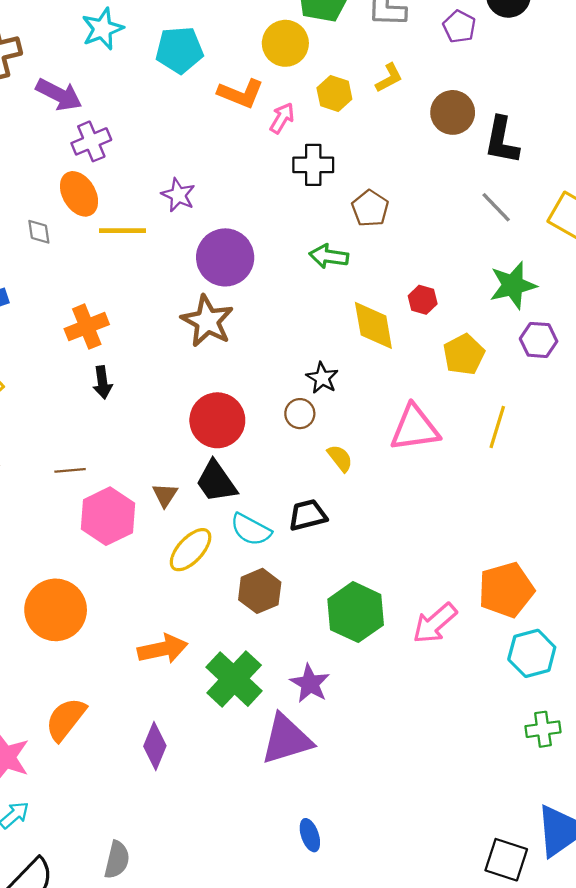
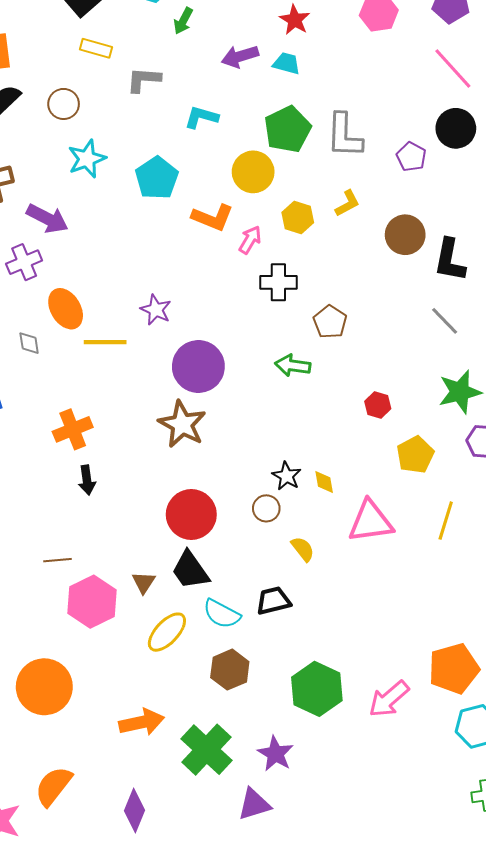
cyan pentagon: (179, 50) -> (157, 178), turned -30
purple cross: (91, 141) -> (24, 262), moved
yellow diamond: (373, 325) -> (324, 482), moved, size x0.5
purple triangle: (286, 739) -> (254, 804), size x0.7

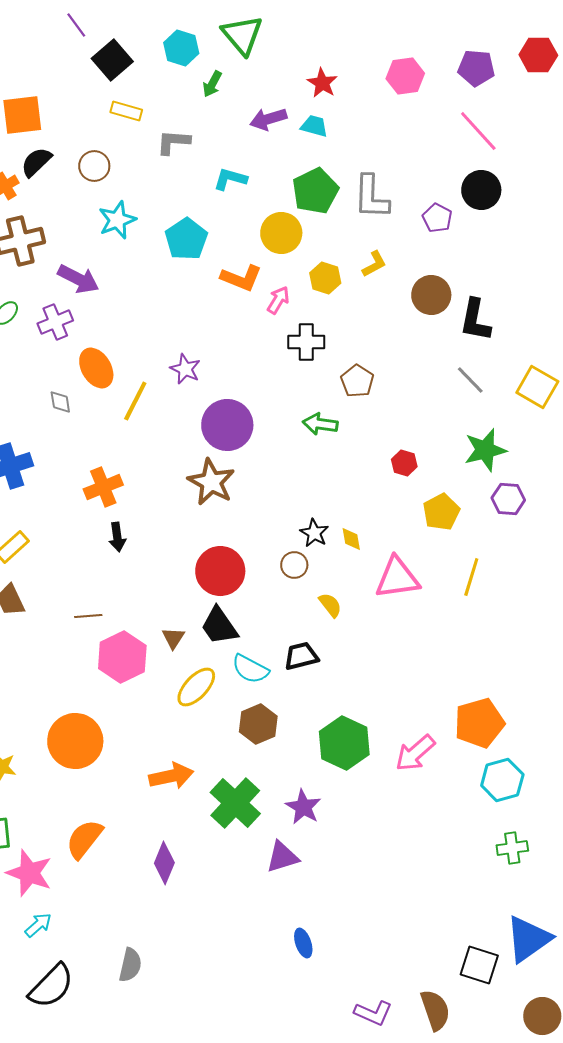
yellow line: (105, 342) -> (135, 401), turned -63

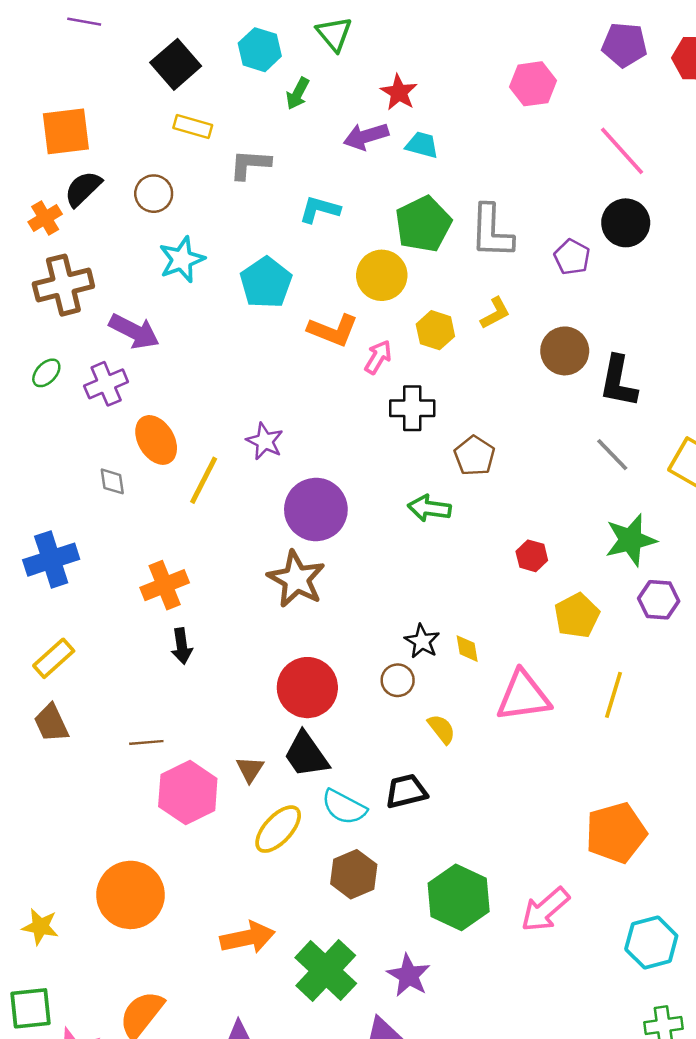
purple line: (76, 25) -> (84, 22), moved, turned -44
green triangle: (242, 35) -> (334, 34), size x0.7
purple pentagon: (476, 68) -> (624, 45), moved
red star: (322, 83) -> (399, 92), moved
orange pentagon: (479, 723) -> (616, 833), moved

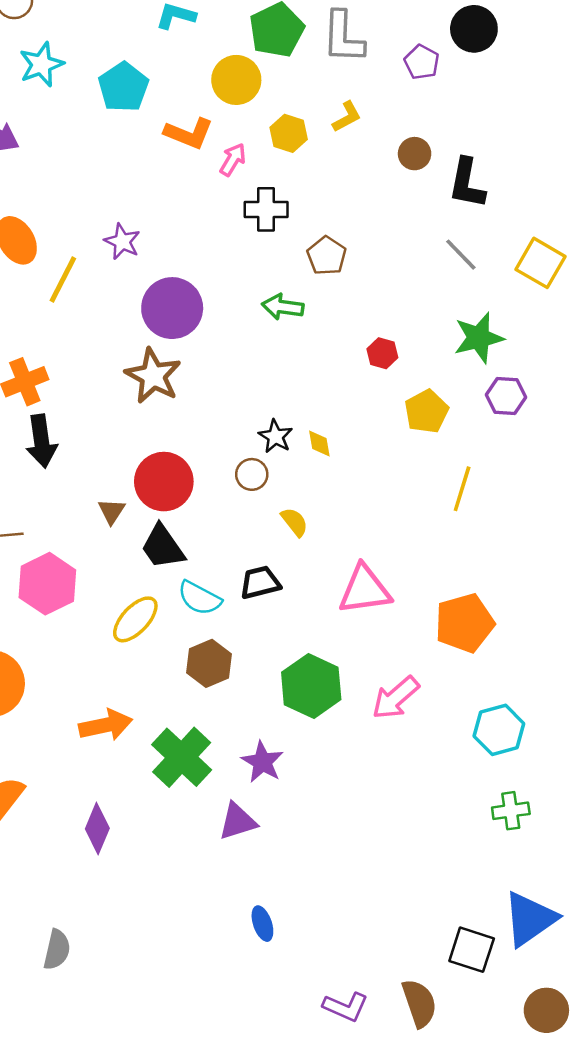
brown circle: (565, 351) -> (415, 154), size x0.7
black arrow: (182, 646) -> (41, 441), size x1.5
pink triangle: (523, 696) -> (365, 590), moved
brown triangle: (250, 769) -> (112, 511), moved

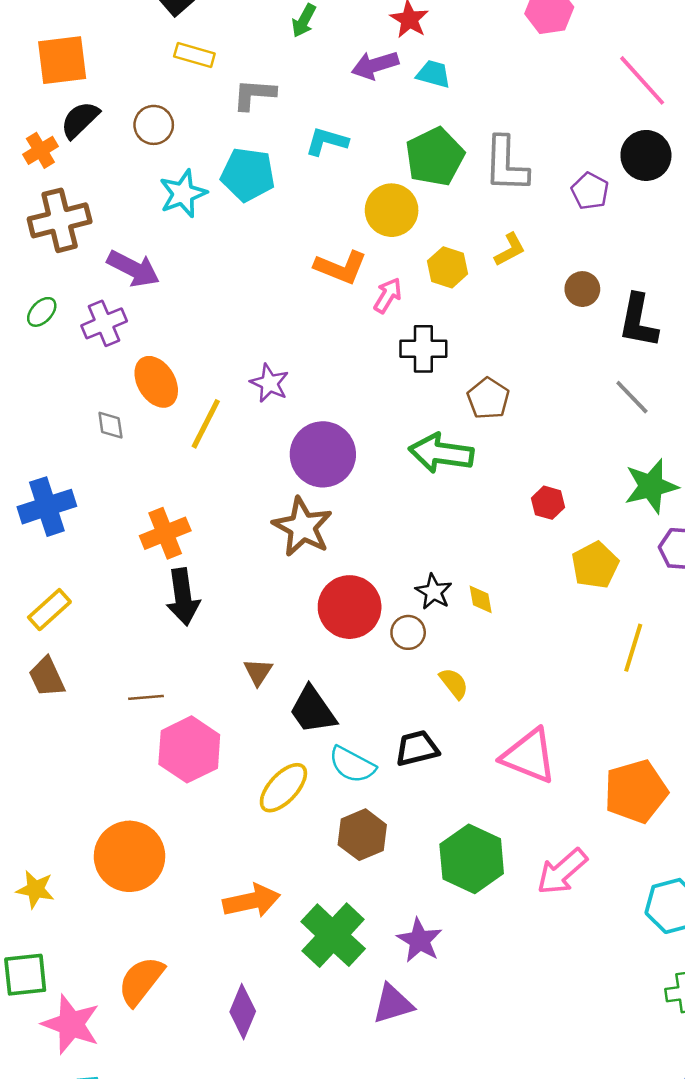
cyan pentagon: (123, 87) -> (248, 175), moved, turned -30
green arrow: (283, 307) -> (441, 453), size x1.4
red circle: (164, 482) -> (350, 607), moved
pink triangle: (365, 590) -> (529, 756), turned 30

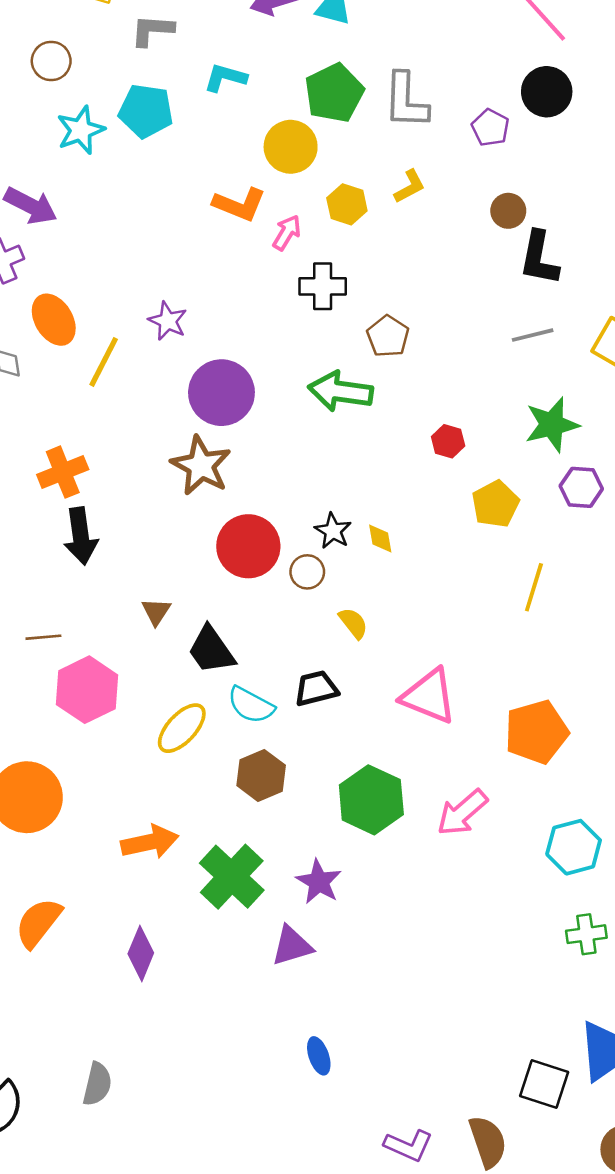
brown circle: (582, 289) -> (508, 211), moved
gray line: (632, 397) -> (533, 335), turned -60

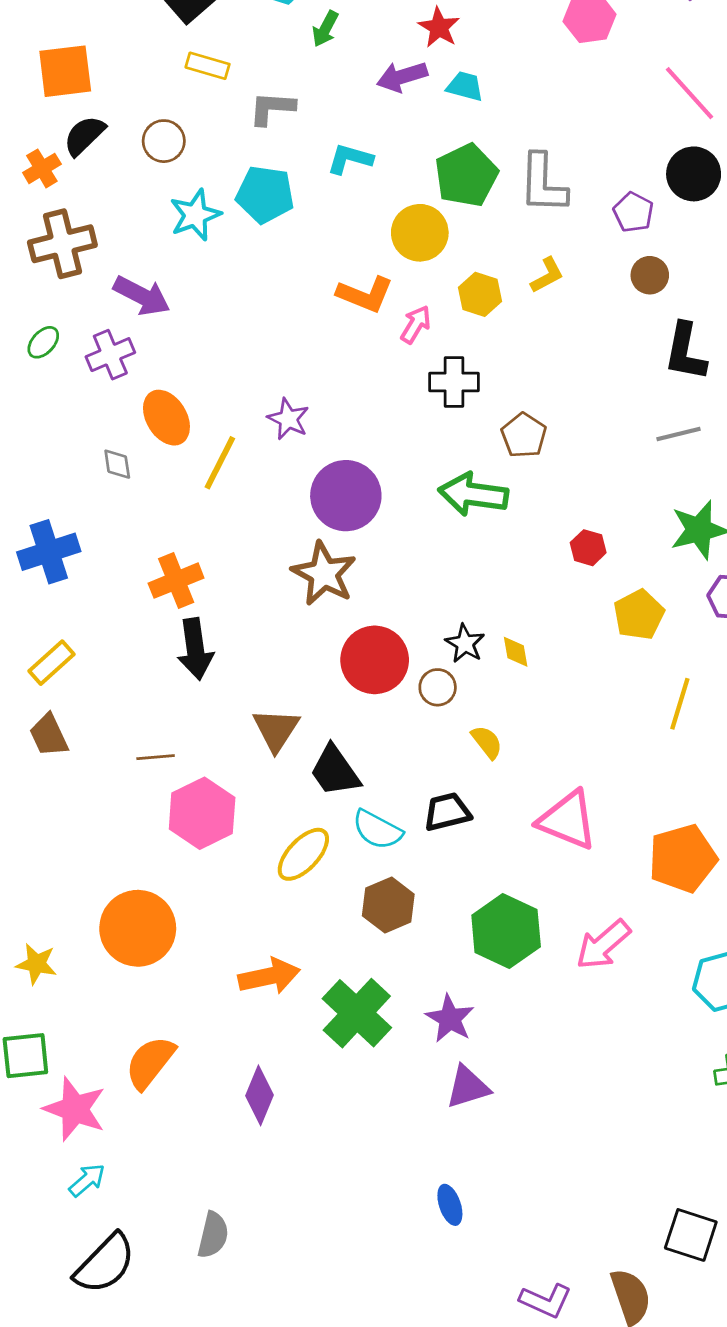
brown circle: (508, 211) -> (650, 275), moved
brown triangle: (156, 612) -> (276, 730), size x1.5
purple triangle: (292, 946) -> (468, 1087), moved

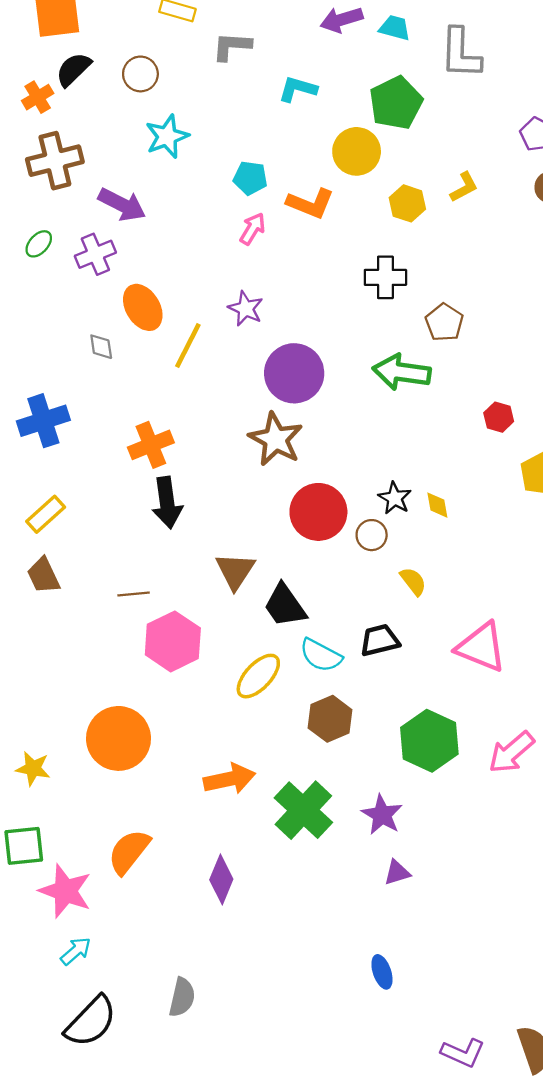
gray L-shape: (543, 183) -> (461, 53), moved
cyan pentagon: (265, 194) -> (250, 178), moved, size x0.7
pink arrow: (416, 324) -> (253, 229), moved
purple triangle: (468, 1087) -> (397, 872), size x0.7

